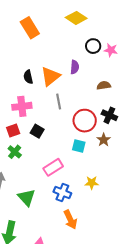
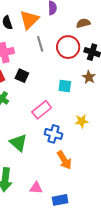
red circle: (85, 121) -> (68, 47), moved

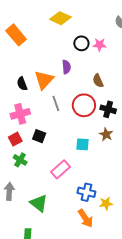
brown semicircle: (83, 23) -> (98, 81), turned -96
yellow star: (82, 121) -> (106, 203), moved
blue cross: (54, 134) -> (86, 192), moved

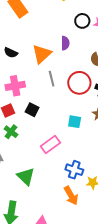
black semicircle: (22, 84) -> (11, 53), moved, turned -48

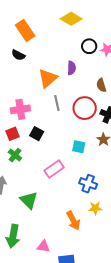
black semicircle: (11, 53) -> (18, 55), moved
blue cross: (74, 170) -> (88, 184), moved

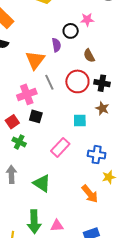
black circle: (89, 46) -> (71, 31), moved
pink cross: (20, 109) -> (27, 94), moved
pink triangle: (43, 246) -> (57, 226), moved

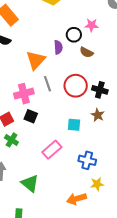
brown semicircle: (89, 56) -> (86, 52), moved, turned -40
orange arrow: (90, 194) -> (77, 199), turned 108

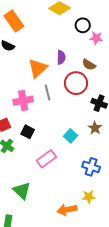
black circle: (74, 35) -> (83, 25), moved
red circle: (76, 86) -> (76, 83), moved
black square: (31, 116) -> (28, 132), moved
cyan square: (74, 125) -> (71, 136), turned 32
blue cross: (87, 160) -> (91, 167), moved

